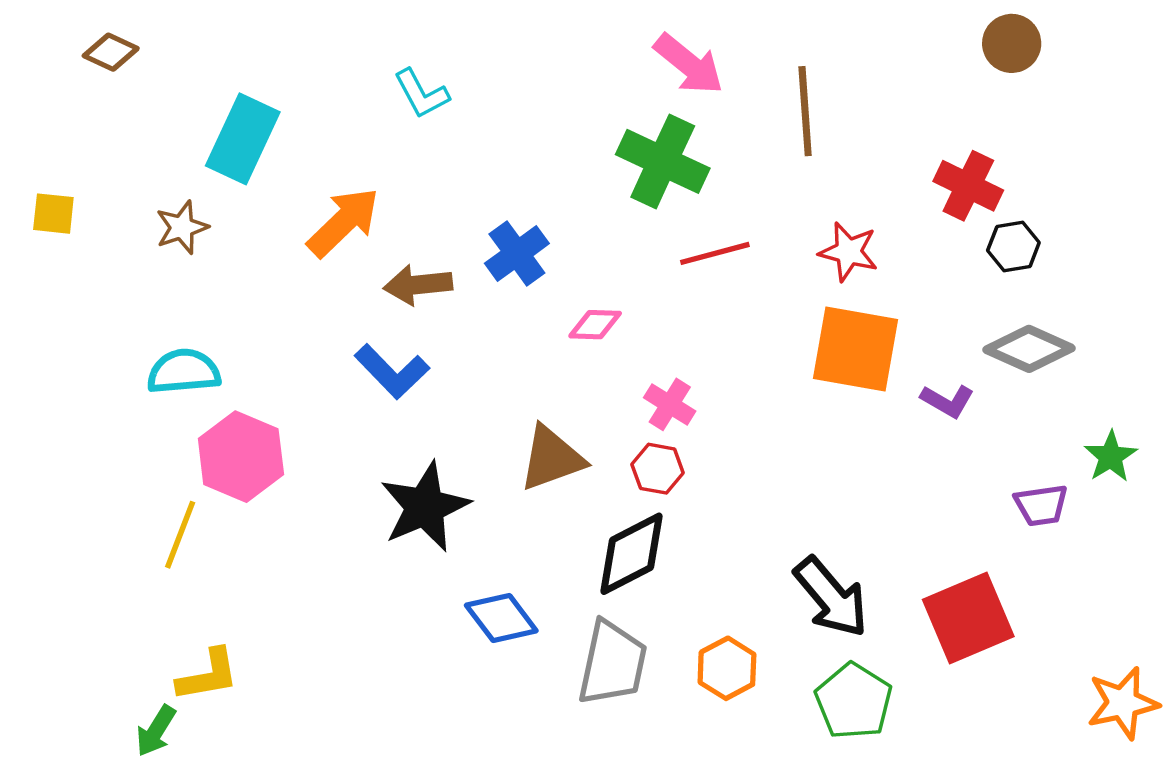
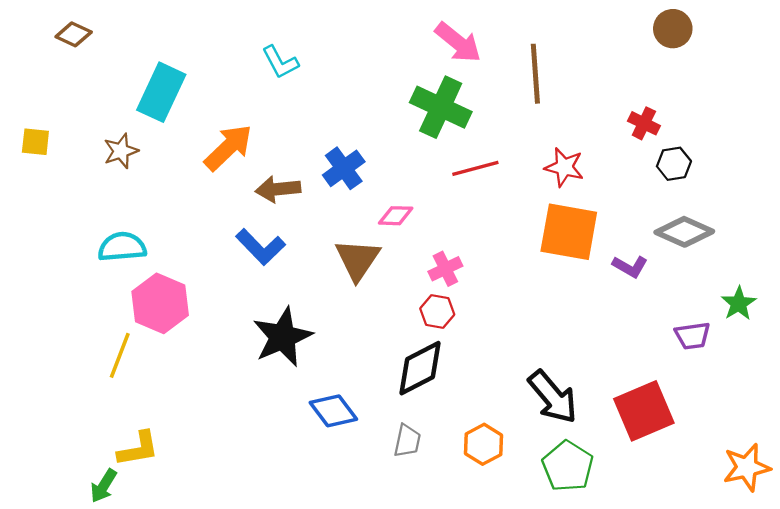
red cross: (968, 186) -> (644, 123), size x0.7
pink cross: (670, 404) -> (445, 269), turned 32
brown triangle: (552, 458) -> (358, 260), moved, turned -36
gray trapezoid: (612, 663) -> (407, 441), size x0.6

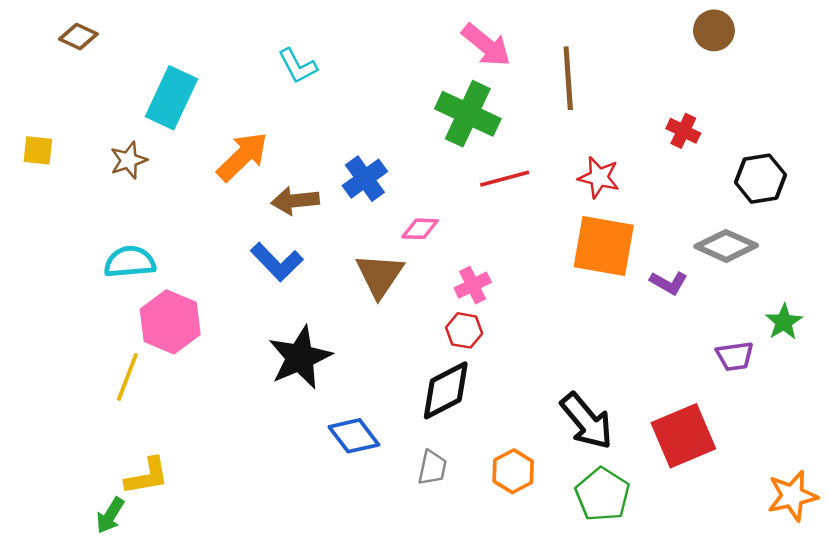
black hexagon: (674, 164) -> (760, 179), moved, size x1.4

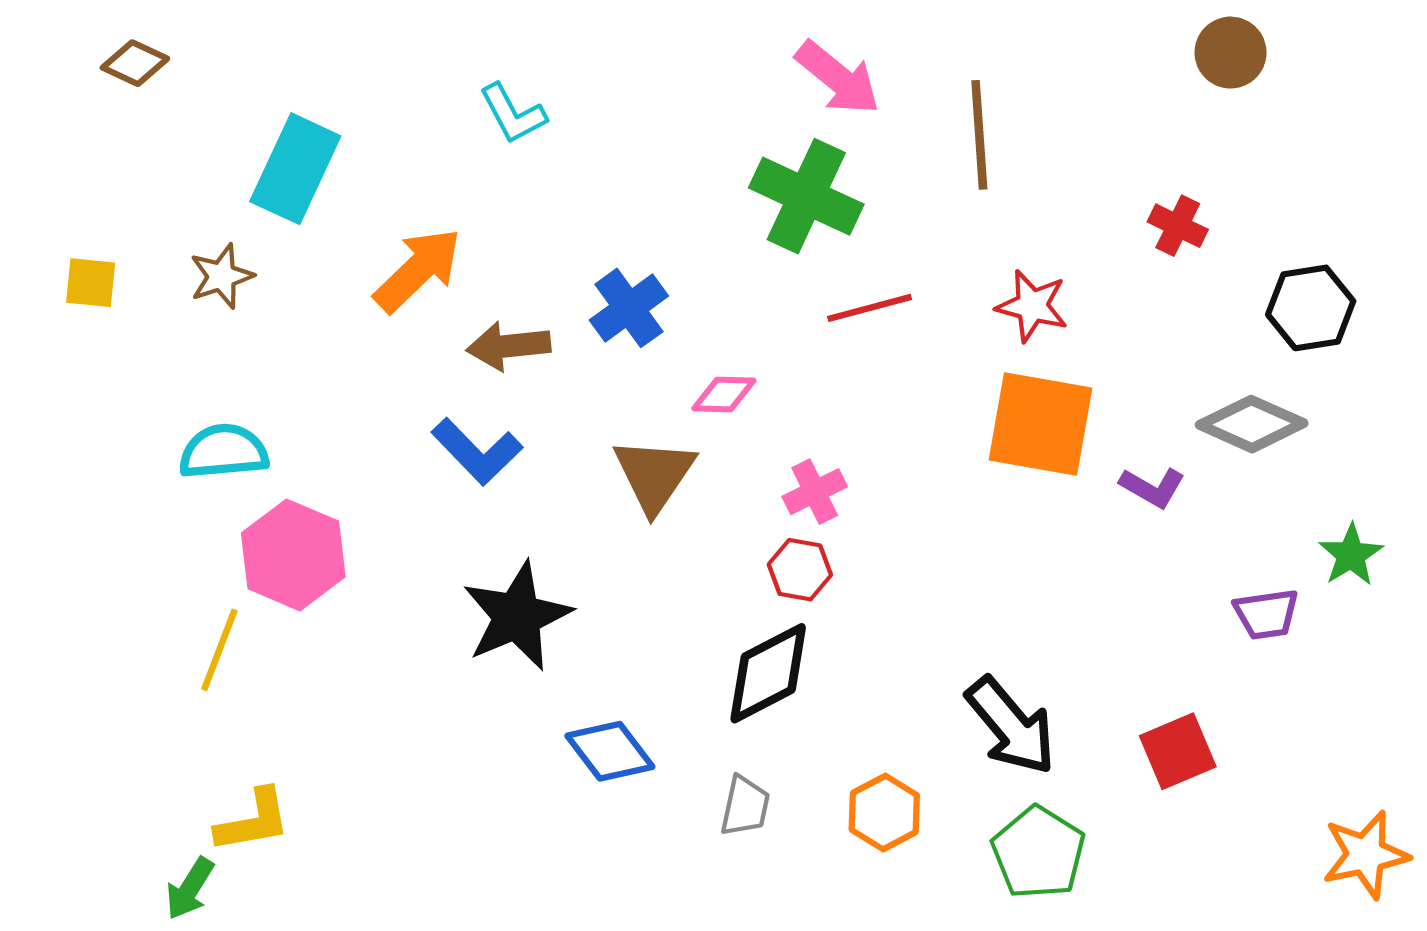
yellow square: (38, 150) -> (91, 283), moved
red square: (683, 436) -> (1178, 751), size x0.7

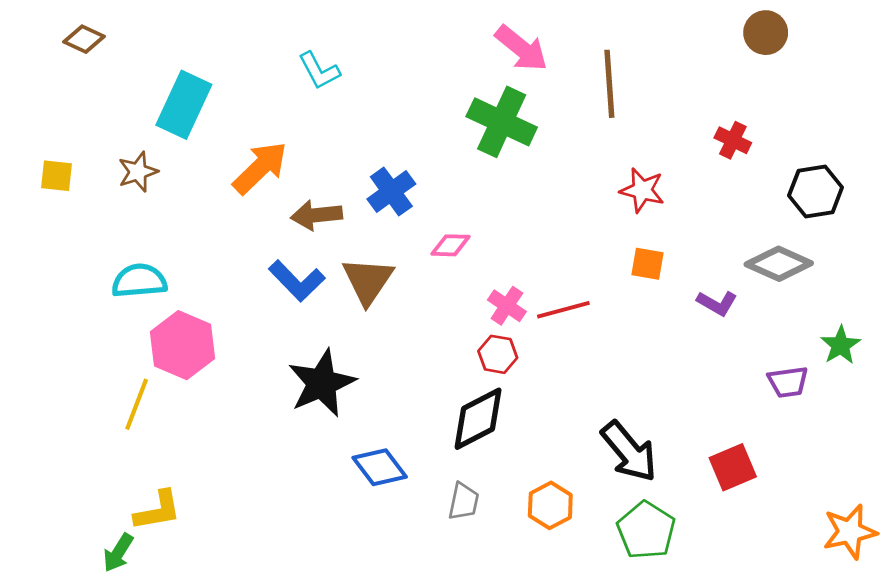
red line: (870, 308) -> (563, 310), moved
orange square: (1041, 424) -> (647, 264), size x0.5
brown triangle: (654, 475) -> (368, 281), moved
pink cross: (815, 492) -> (507, 306), turned -30

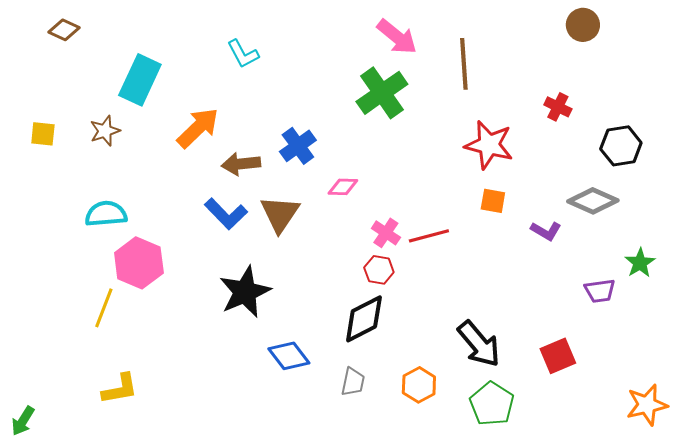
green cross: (502, 122) -> (382, 93), turned 30
red star: (642, 190) -> (489, 145), size x1.4
green arrow: (118, 553) -> (23, 421), moved

